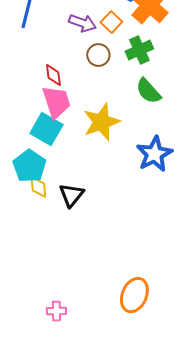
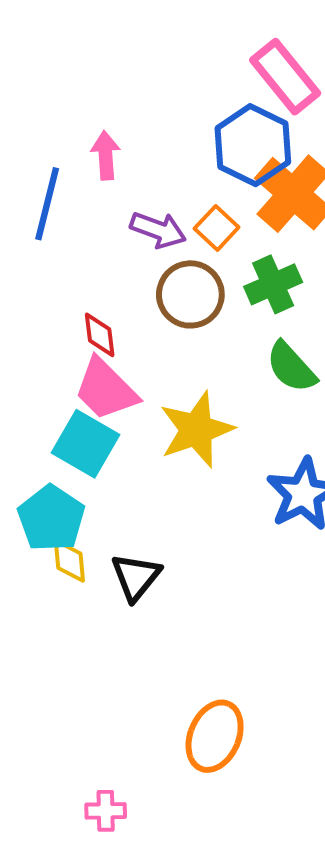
brown circle: (98, 55) -> (190, 294), size x1.4
pink trapezoid: (56, 102) -> (106, 389), turned 153
orange ellipse: (134, 295) -> (215, 736), moved

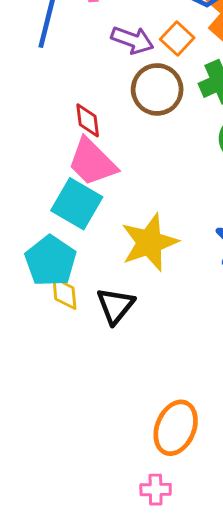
yellow star: (196, 430) -> (149, 242), moved
pink cross: (106, 811) -> (156, 490), moved

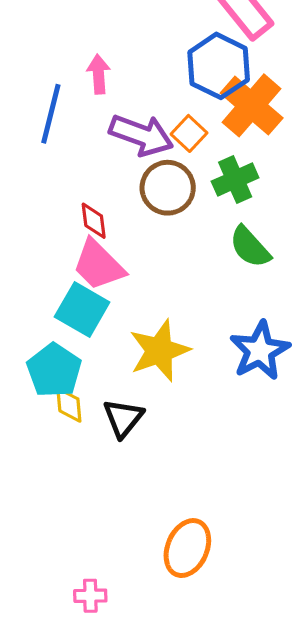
purple arrow: (132, 40) -> (141, 135), size x1.4
pink cross: (156, 490) -> (90, 596), moved

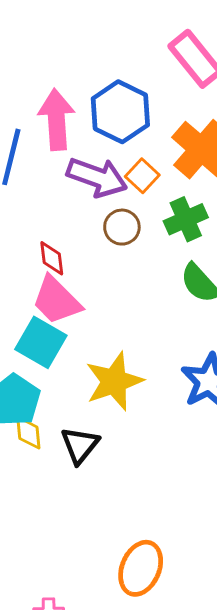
blue hexagon: (219, 66) -> (120, 112), moved
pink arrow: (99, 74) -> (56, 120), size x1.6
brown circle: (168, 188) -> (122, 227), size x0.7

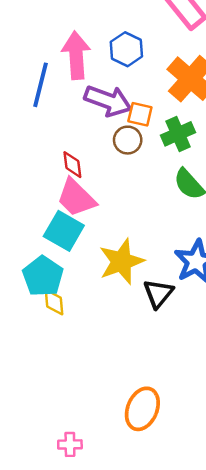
blue hexagon: (120, 112) -> (126, 49), size x0.7
orange square: (142, 176) -> (140, 114), moved, turned -30
black triangle: (80, 445) -> (158, 293), moved

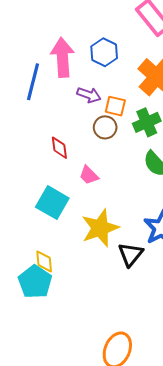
purple arrow: (108, 101) -> (89, 95), size x0.6
pink trapezoid: (76, 198) -> (89, 175), moved, size x0.6
cyan pentagon: (43, 276) -> (35, 282), moved

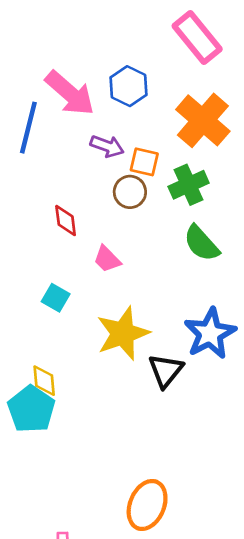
pink arrow: (62, 57) -> (70, 93), turned 135
cyan square: (52, 203) -> (56, 298), size x0.6

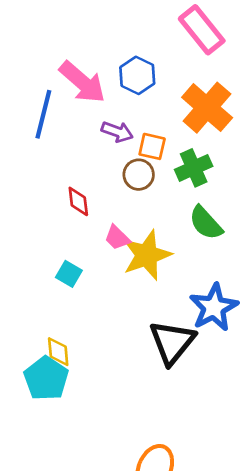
yellow star: (123, 333) -> (147, 255), moved
black triangle: (166, 371) -> (172, 342), size x1.4

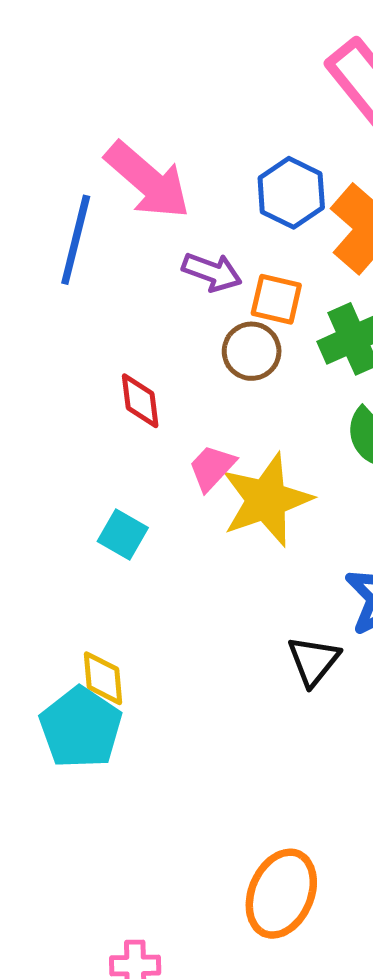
blue hexagon: (137, 75) -> (291, 193), moved
pink trapezoid: (117, 238) -> (212, 468), turned 88
black triangle: (172, 342) -> (313, 661), size x0.6

